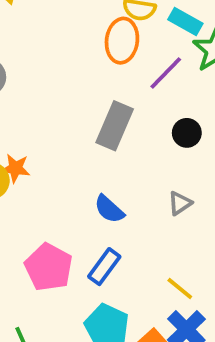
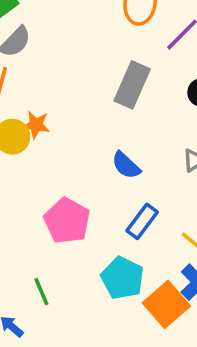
blue rectangle: (104, 267) -> (142, 221), moved

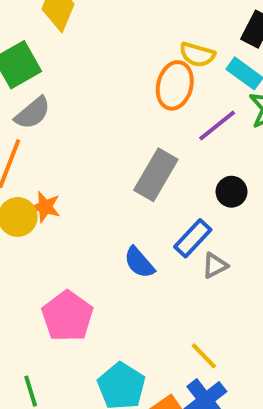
blue rectangle: (142, 221) -> (193, 238), moved

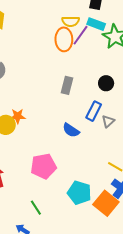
purple line: (217, 126) -> (80, 35), moved
gray rectangle: (156, 175) -> (67, 85), size x0.7
pink pentagon: (67, 316) -> (43, 166), turned -30

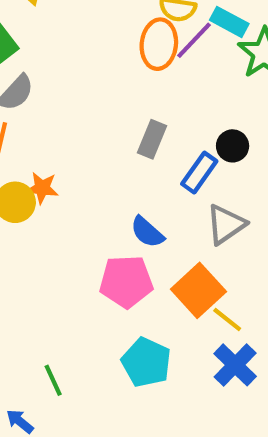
blue rectangle: (94, 111) -> (199, 173), moved
gray triangle: (108, 121) -> (226, 224), size x1.5
pink pentagon: (43, 166) -> (126, 282), moved
orange square: (106, 203) -> (198, 290), moved

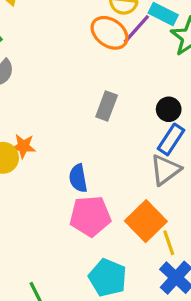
orange ellipse: (159, 44) -> (110, 33), turned -60
blue rectangle: (199, 173) -> (171, 139), moved
blue semicircle: (147, 232) -> (78, 178), moved, turned 40
yellow line: (227, 319) -> (169, 243), turned 35

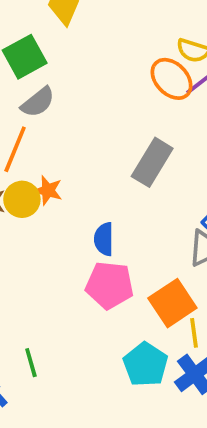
gray rectangle: (107, 106) -> (152, 162), size x1.4
cyan pentagon: (108, 278) -> (145, 364), moved

